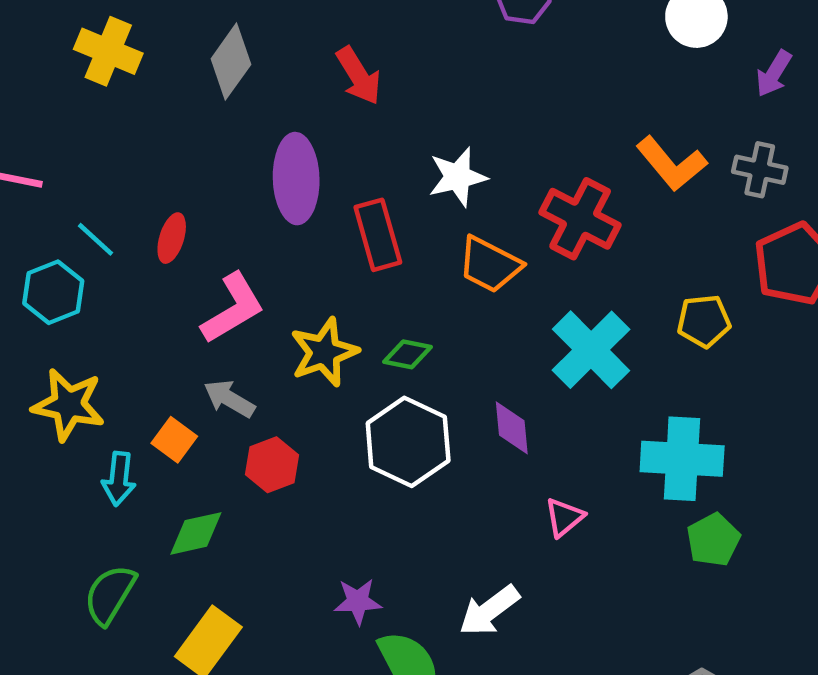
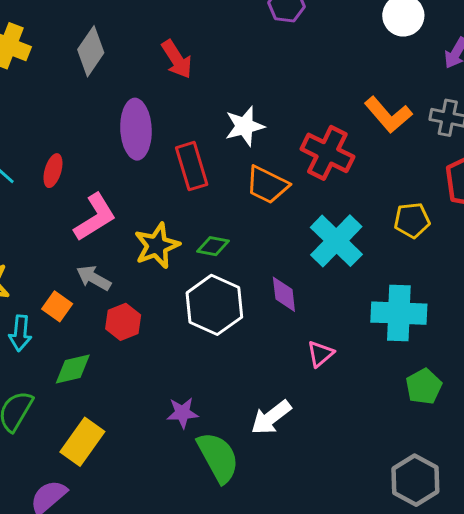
green pentagon: (713, 540) -> (424, 386), moved

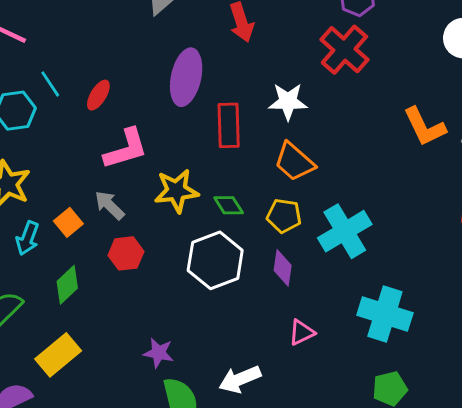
red cross: (327, 153) -> (344, 50), moved
yellow pentagon: (412, 220) -> (284, 216), moved
green diamond: (213, 246) -> (229, 205), turned 32
green diamond: (73, 369) -> (67, 285), turned -45

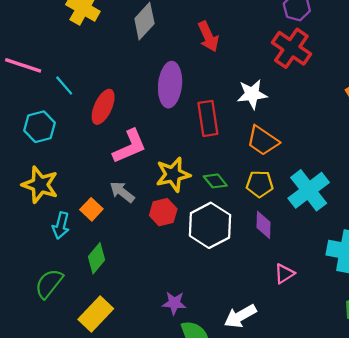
cyan line: (50, 84) -> (64, 86), moved
red ellipse: (98, 95) -> (103, 107), size x1.4
red hexagon: (126, 253) -> (163, 212), moved

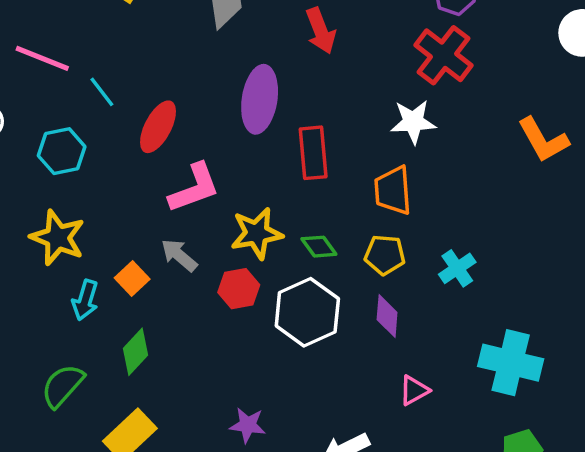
white star: (252, 94) -> (413, 122), moved
orange trapezoid: (263, 141) -> (393, 191), turned 48
cyan cross: (309, 190) -> (457, 268), size x0.6

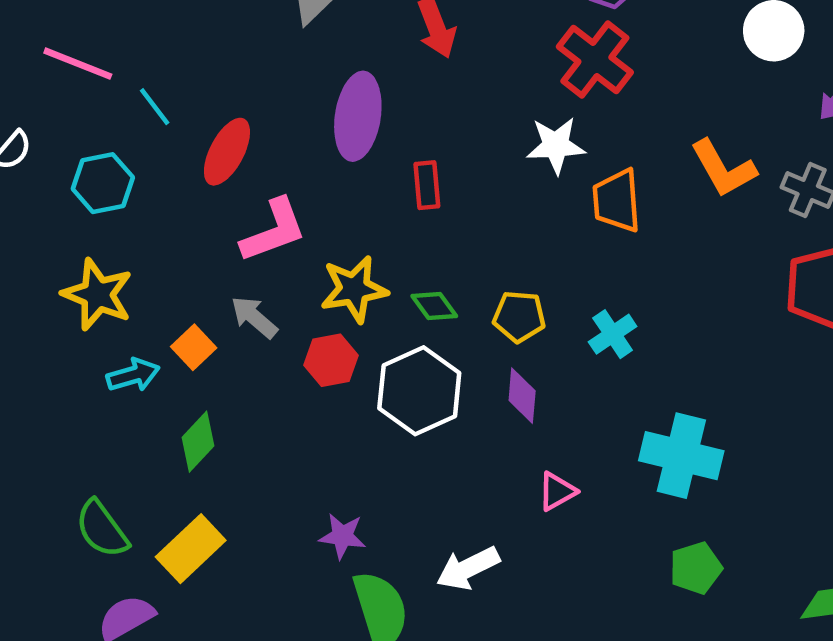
red rectangle: (313, 153) -> (427, 185), size x0.7
orange trapezoid: (393, 191) -> (617, 201), moved
cyan arrow: (85, 300) -> (133, 375), turned -123
green semicircle: (63, 386) -> (102, 529), moved, turned -78

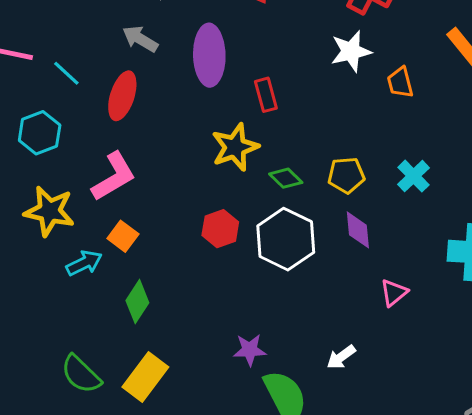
orange trapezoid: (617, 201) -> (400, 83), size x0.7
pink L-shape: (274, 231) -> (114, 177), moved
yellow star: (354, 289) -> (235, 147), moved
gray arrow: (254, 317) -> (140, 39), moved
white arrow: (468, 568) -> (341, 357), size x0.7

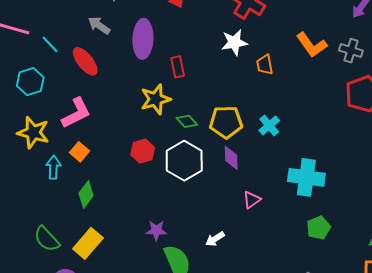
red ellipse: (122, 96) -> (85, 61), turned -60
yellow pentagon: (346, 175) -> (226, 122), size x1.4
cyan arrow: (84, 263) -> (53, 167), turned -65

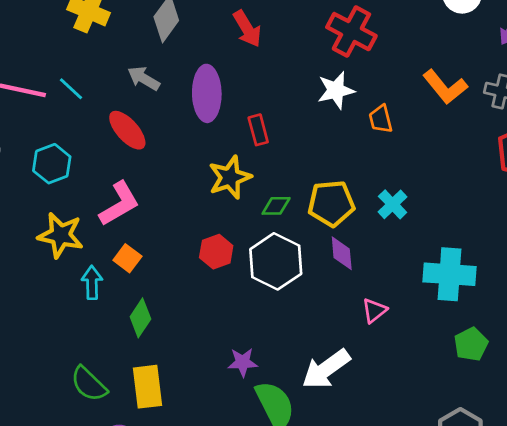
cyan line: (50, 44) -> (71, 89), moved
green diamond: (187, 121) -> (276, 206), turned -45
white arrow: (215, 239) -> (326, 369), size x1.8
yellow rectangle: (88, 243) -> (147, 387), turned -44

